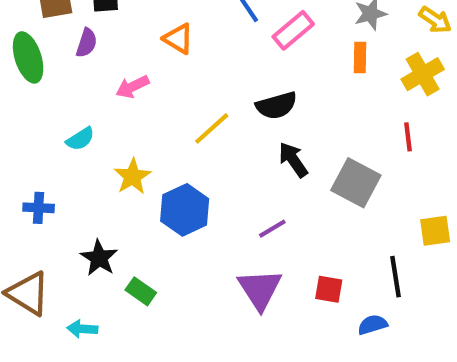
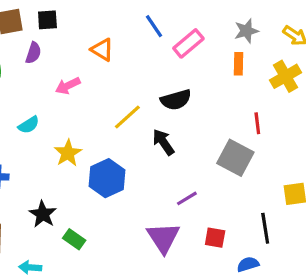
red line: (408, 137) -> (257, 123), moved
black arrow: (293, 160) -> (163, 142), moved
purple line: (272, 229) -> (187, 198), moved

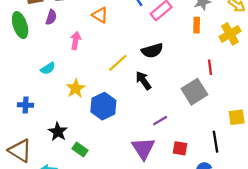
pink arrow: (68, 86) -> (76, 41), turned 126
gray square: (235, 158) -> (194, 92), turned 30

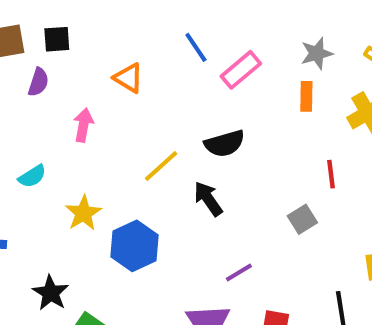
gray square: (194, 92) -> (302, 219), size x0.6

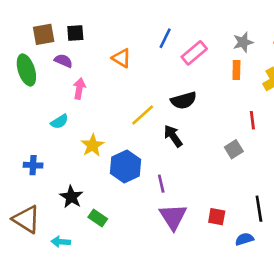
blue line: (196, 47) -> (165, 38), turned 60
purple semicircle: (38, 82) -> (63, 61), turned -84
pink arrow: (83, 125) -> (79, 89), moved
purple line: (239, 272) -> (161, 184), moved, turned -72

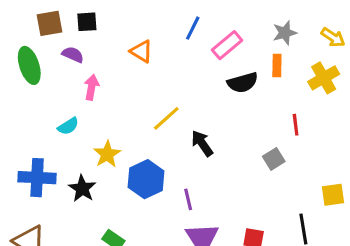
black semicircle: (184, 100) -> (243, 83), moved
blue cross: (33, 165) -> (37, 178), size x1.6
black star: (71, 197) -> (82, 188), moved

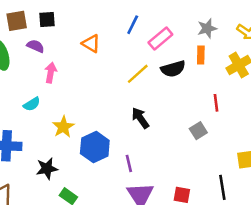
yellow line: (166, 118) -> (138, 74), moved
black star: (82, 188) -> (47, 168), moved, turned 30

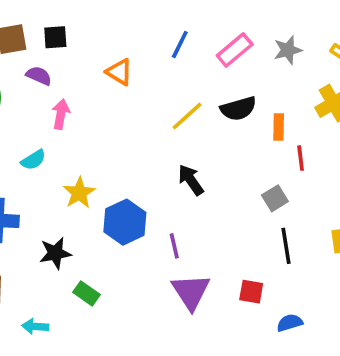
pink rectangle: (160, 39) -> (235, 50), moved
orange rectangle: (201, 55) -> (279, 127), moved
black line: (222, 187) -> (286, 246), moved

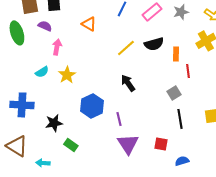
yellow star: (79, 193) -> (67, 75), moved

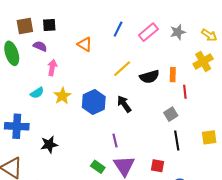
black semicircle: (154, 44) -> (149, 77), moved
blue hexagon: (92, 106) -> (94, 102), moved
green rectangle: (71, 145) -> (98, 167), moved

